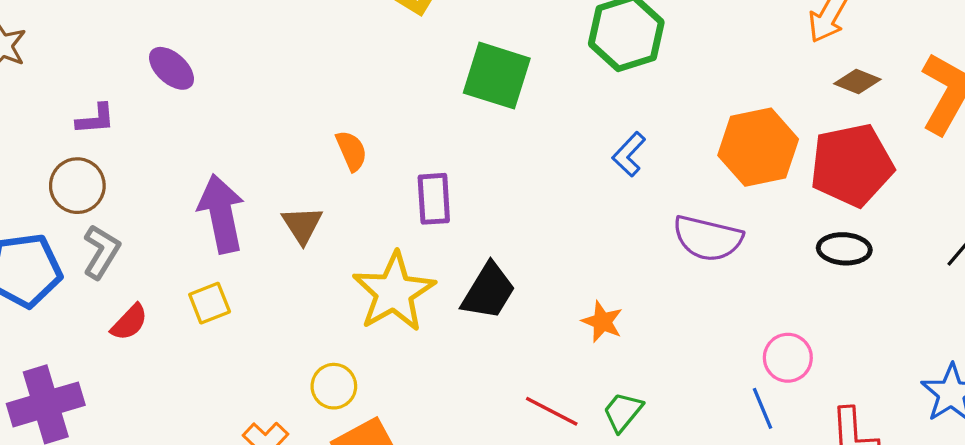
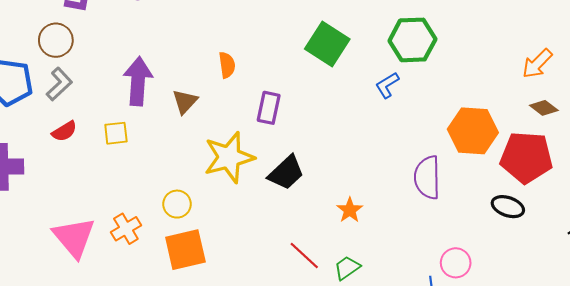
blue L-shape: (629, 154) -> (387, 85), moved
purple semicircle: (708, 238) -> (427, 177), turned 60

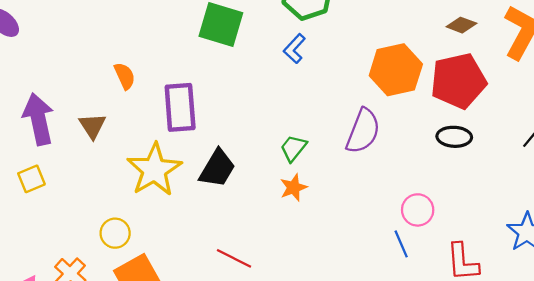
purple rectangle: (269, 108) -> (180, 107), size x1.4
purple semicircle: (427, 177) -> (363, 131), turned -141
orange star: (350, 210) -> (294, 188), turned 30
red line: (304, 256) -> (234, 258), moved
green trapezoid: (347, 268) -> (293, 148), moved

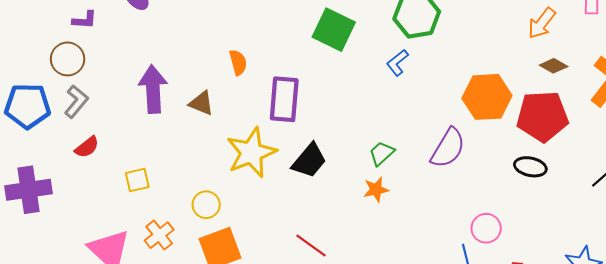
brown triangle: (92, 126) -> (201, 103), turned -44
yellow square: (31, 179) -> (137, 180), moved

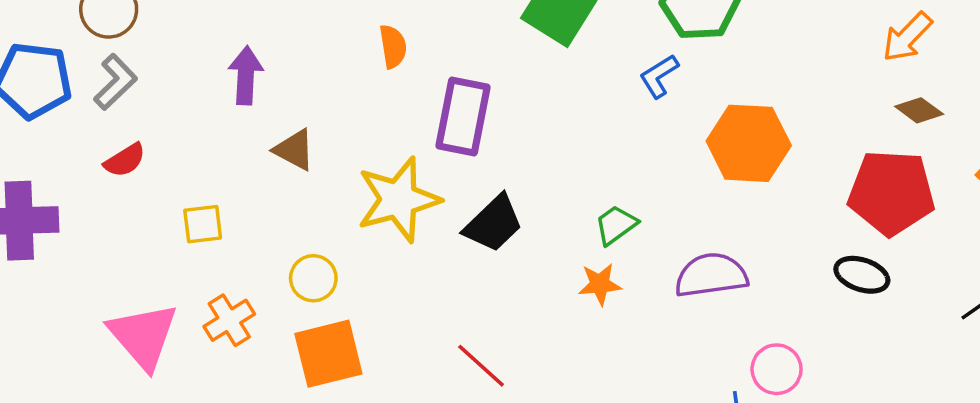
purple arrow: (153, 89) -> (246, 75), size x0.7
orange hexagon: (487, 97) -> (749, 143), moved
brown triangle: (201, 103) -> (294, 150), moved
purple semicircle: (448, 148) -> (711, 275), moved, turned -135

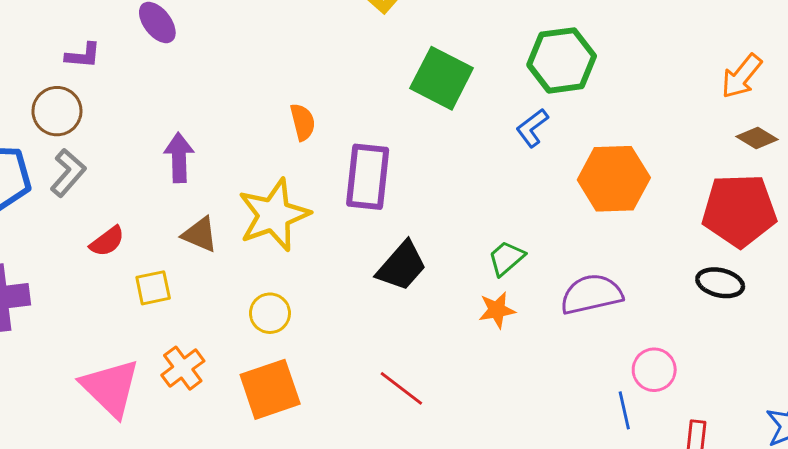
brown triangle: (294, 150) -> (200, 234), moved
red semicircle: (125, 160) -> (107, 241), moved
yellow star: (398, 200) -> (274, 215), moved
yellow circle: (313, 278) -> (270, 313), moved

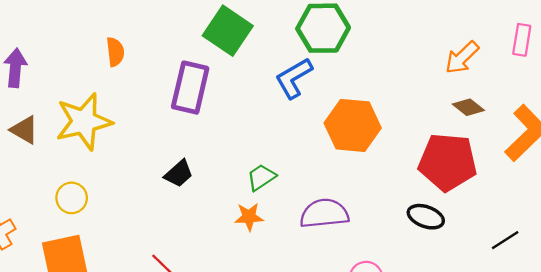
blue L-shape: (532, 128) -> (294, 78), size x1.4
purple rectangle: (368, 177) -> (190, 88), moved
black trapezoid: (402, 266) -> (179, 174), size x0.7

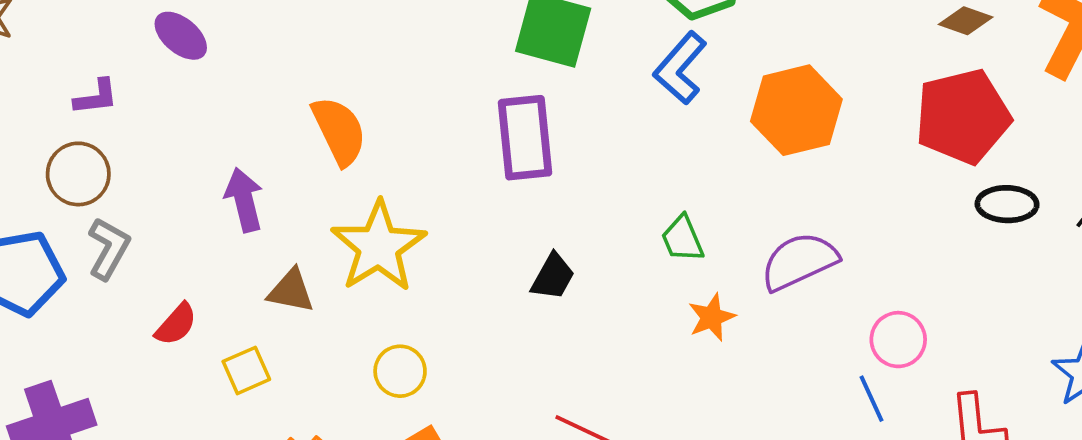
orange semicircle: (115, 52) -> (339, 131), moved, size x1.5
green trapezoid: (261, 177) -> (682, 239), turned -60
orange star: (249, 217) -> (712, 317), moved
black ellipse: (426, 217) -> (1007, 204), moved

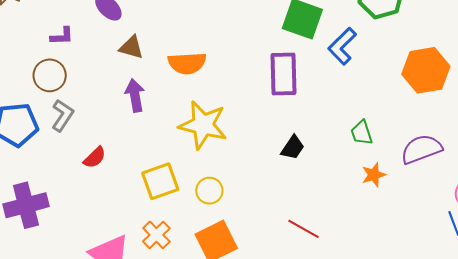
blue L-shape: (680, 68) -> (342, 46), moved
orange semicircle: (339, 131) -> (187, 63), turned 108
yellow star: (379, 247) -> (203, 125), turned -30
brown triangle: (291, 291) -> (131, 47), moved
yellow square: (246, 370) -> (160, 181), moved, size x1.5

